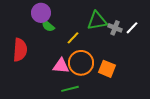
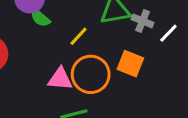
white line: (132, 28) -> (168, 33), moved
orange square: (107, 69) -> (130, 64), moved

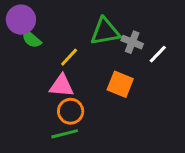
orange circle: (91, 74) -> (71, 111), moved, size x0.7
pink triangle: (60, 79) -> (62, 86), moved

